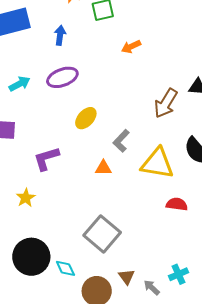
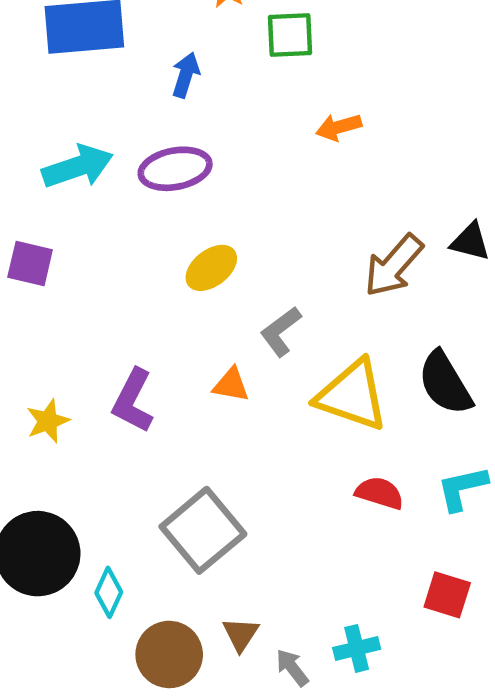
cyan arrow: (20, 84) -> (78, 167), size x1.4
purple L-shape: (46, 159) -> (133, 401), moved, turned -56
cyan diamond: (65, 268) -> (109, 592), turned 40

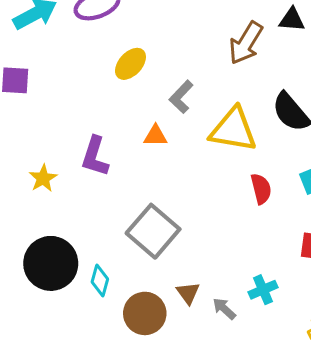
red semicircle: (380, 493) -> (261, 189), turned 68

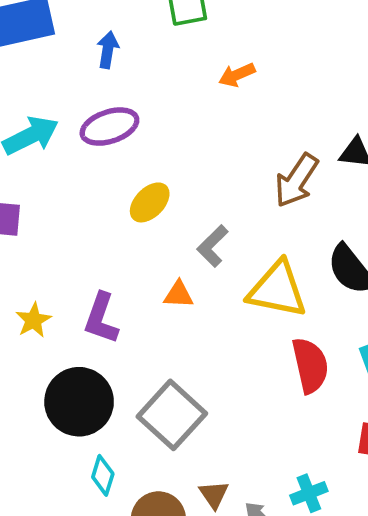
yellow star: (43, 178) -> (34, 320), moved
red semicircle: (261, 189) -> (310, 365), size x1.4
black circle: (51, 263) -> (79, 402), moved

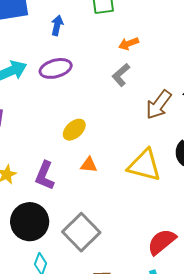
yellow ellipse: (150, 202) -> (74, 130), moved
gray L-shape: (213, 246) -> (121, 75), moved
red semicircle: (310, 365) -> (162, 242), moved, turned -120

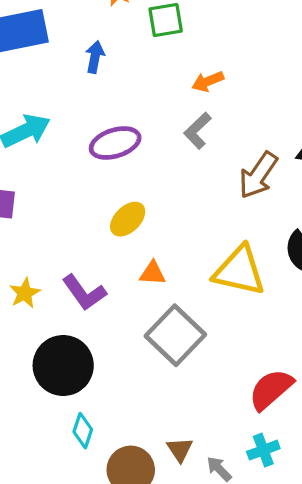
purple ellipse: (56, 68) -> (115, 143), moved
purple L-shape: (45, 176) -> (84, 293), turned -56
gray square: (81, 232) -> (175, 335), moved

